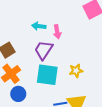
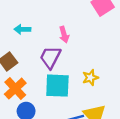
cyan arrow: (39, 26) -> (22, 29), moved

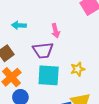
purple trapezoid: (50, 57) -> (43, 50), turned -125

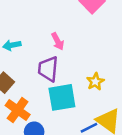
purple trapezoid: (43, 50) -> (48, 69), turned 115

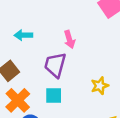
cyan square: (62, 97) -> (54, 96), moved, size x0.6

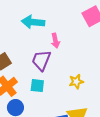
cyan arrow: (23, 35) -> (33, 22), moved, size x1.5

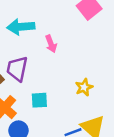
purple trapezoid: (41, 60) -> (17, 69), moved

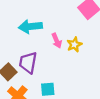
yellow star: (84, 87) -> (74, 45), moved

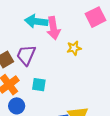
pink arrow: (57, 41) -> (53, 28), moved, size x1.5

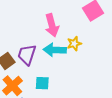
cyan arrow: (36, 21) -> (55, 50), moved

